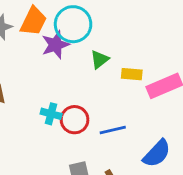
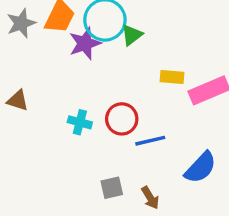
green triangle: (100, 59) -> (132, 35), moved
red circle: (75, 120) -> (122, 119), moved

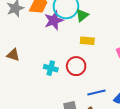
yellow rectangle: (172, 77) -> (87, 41), moved
blue line: (150, 141) -> (96, 92), moved

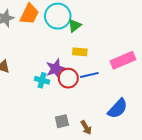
purple star: (54, 20) -> (56, 69), moved
blue line: (96, 92) -> (89, 75), moved

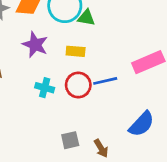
green triangle: (75, 26) -> (86, 18), turned 48
yellow rectangle: (80, 52) -> (76, 51), moved
purple star: (56, 69) -> (35, 45), moved, turned -30

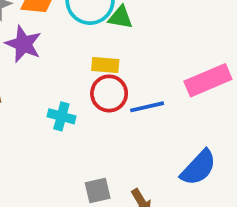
purple star: (35, 45) -> (23, 44), moved
red circle: (78, 85) -> (109, 93), moved

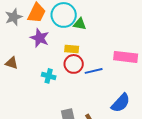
purple star: (23, 44) -> (40, 38), moved
pink rectangle: (208, 80) -> (126, 57), turned 30

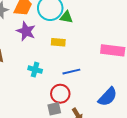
red circle: (74, 64) -> (60, 94), moved
blue line: (94, 71) -> (71, 72), moved

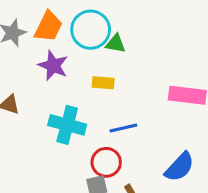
cyan cross: (35, 70) -> (67, 125), size x1.6

